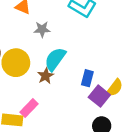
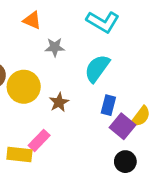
cyan semicircle: (55, 59) -> (97, 68), moved

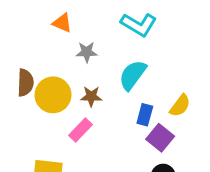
brown star: (59, 102) -> (91, 96), moved, turned 30
yellow semicircle: (141, 116) -> (180, 106), moved
pink rectangle: (39, 140) -> (81, 130), moved

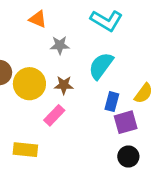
purple square: (160, 138) -> (126, 122), turned 35

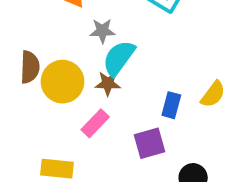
cyan semicircle: (101, 66) -> (119, 58), moved
purple square: (126, 122) -> (150, 143), moved

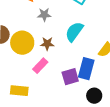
cyan semicircle: (119, 58) -> (74, 32), moved
blue rectangle: (171, 105) -> (86, 69), moved, size x1.5

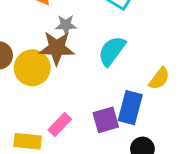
brown star: (47, 44) -> (57, 48), moved, size x1.6
pink rectangle: (40, 66) -> (60, 124), moved

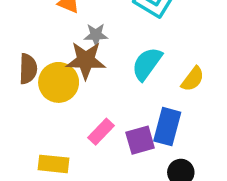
yellow semicircle: (159, 79) -> (193, 79), moved
pink rectangle: (60, 124) -> (101, 132), moved

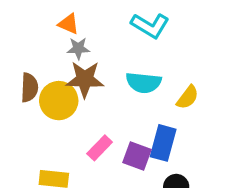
gray star: (96, 35) -> (78, 48), moved
cyan semicircle: (147, 64) -> (144, 83), turned -120
purple square: (140, 140) -> (137, 156), turned 36

